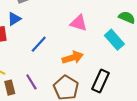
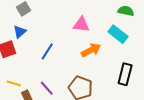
orange arrow: (73, 58) -> (91, 50), moved
black rectangle: (100, 81) -> (125, 74), moved

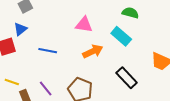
blue line: (47, 51) -> (48, 51), turned 66
black rectangle: (125, 74) -> (127, 78), turned -60

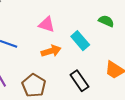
green semicircle: (130, 13) -> (106, 21), moved

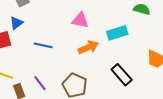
cyan rectangle: (80, 41) -> (117, 33), turned -60

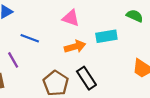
black rectangle: (122, 75) -> (86, 78), moved
purple line: (40, 83) -> (13, 60), moved

